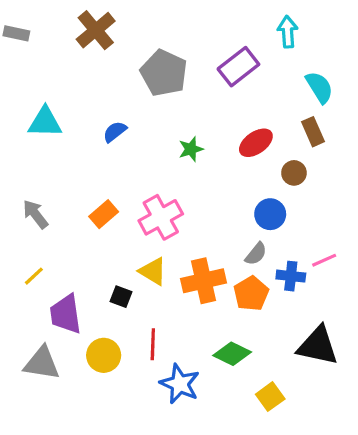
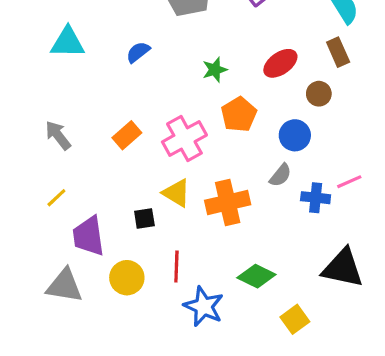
orange pentagon: (251, 293) -> (239, 115), moved
black square: (121, 297) -> (144, 218), turned -30

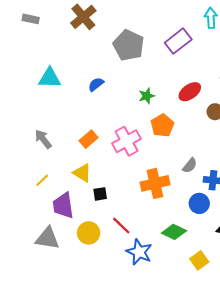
blue circle: (295, 135) -> (199, 203), moved
yellow triangle: (176, 193) -> (82, 173), moved
red line: (176, 266) -> (121, 226), turned -48

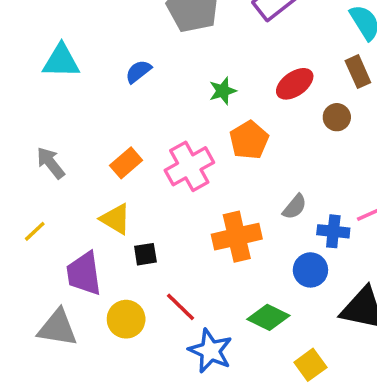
yellow line: (42, 180) -> (35, 231), moved

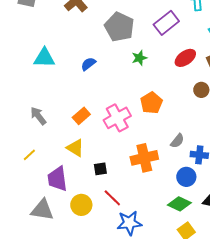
red ellipse: (295, 84) -> (185, 58), moved
green star: (223, 91) -> (139, 58), moved
black square: (145, 254) -> (100, 169), moved
green diamond: (268, 317) -> (179, 204), moved
blue star: (210, 351) -> (129, 223), turned -30

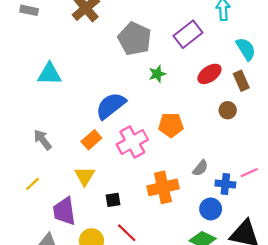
blue semicircle: (88, 64) -> (111, 106), moved, size x1.8
orange pentagon: (151, 103) -> (171, 125), turned 30
yellow triangle: (75, 148) -> (85, 176), turned 30

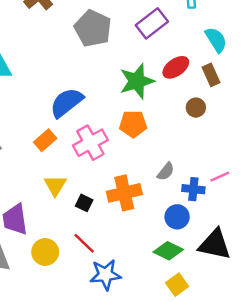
green star: (157, 74) -> (137, 81), moved, size x1.8
yellow triangle: (85, 176) -> (55, 185), moved
black square: (113, 200) -> (84, 203), moved, turned 35

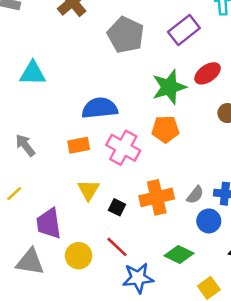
blue semicircle: (67, 103) -> (100, 108), turned 32
orange rectangle: (45, 140) -> (79, 145), turned 30
pink cross: (90, 143) -> (123, 148), turned -32
gray semicircle: (166, 172) -> (195, 195), moved
green diamond: (168, 251) -> (179, 254), moved

